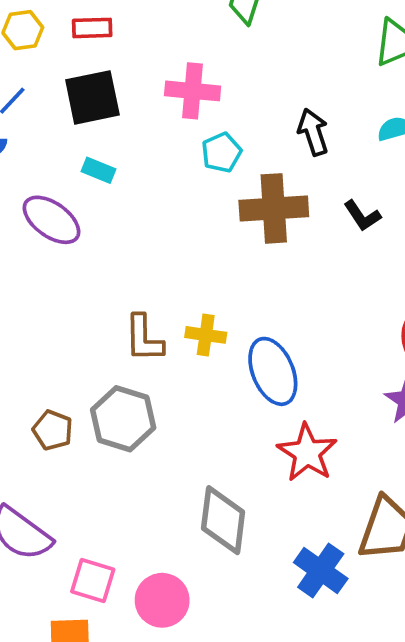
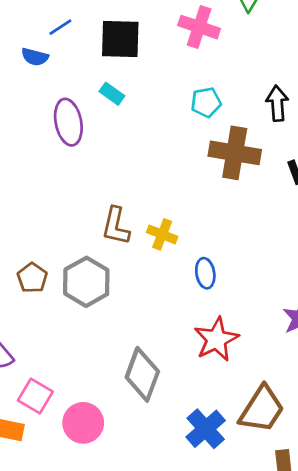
pink cross: (193, 91) -> (199, 27), moved
purple ellipse: (52, 220) -> (68, 122), turned 30
blue ellipse: (273, 371) -> (205, 273), size x0.6

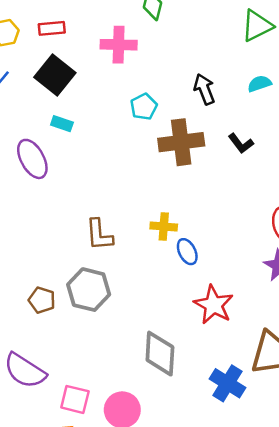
black square: (120, 39) -> (55, 75), turned -36
yellow cross: (162, 234) -> (164, 227), moved

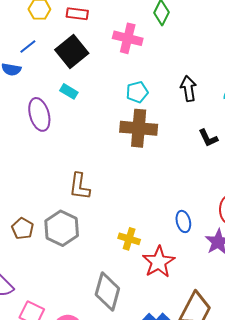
brown cross: (181, 142) -> (139, 128), moved
yellow cross: (164, 227) -> (129, 239), moved
blue ellipse: (187, 252) -> (183, 221), moved

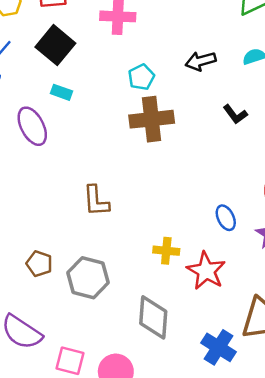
black arrow: (188, 89) -> (201, 61), turned -85
gray hexagon: (62, 228) -> (88, 278), moved

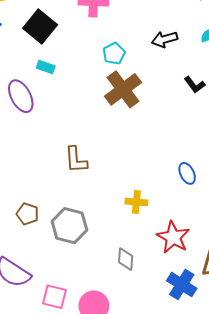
brown cross: (152, 119) -> (123, 89), turned -30
red star: (206, 271) -> (173, 237), moved
gray diamond: (153, 317) -> (126, 259), size x0.6

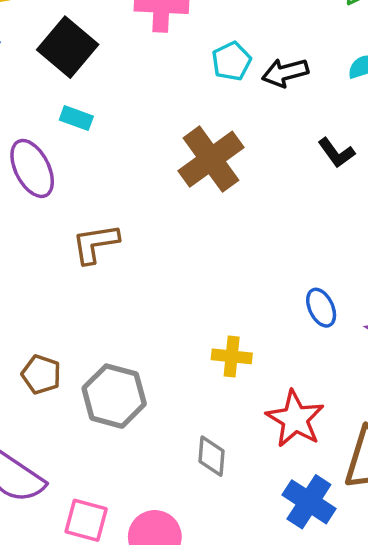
cyan pentagon: (114, 53) -> (231, 61), moved
brown L-shape: (76, 160) -> (95, 244), moved, turned 84

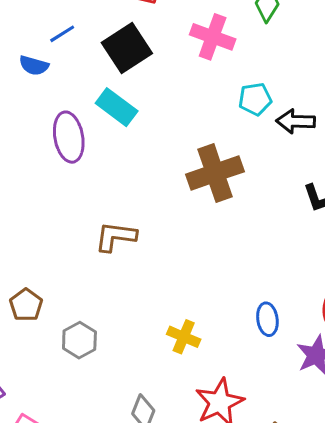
cyan rectangle: (76, 118) -> (117, 107), size x1.5
brown L-shape: (95, 244) -> (116, 237), moved
gray hexagon: (114, 396) -> (79, 340), size x0.7

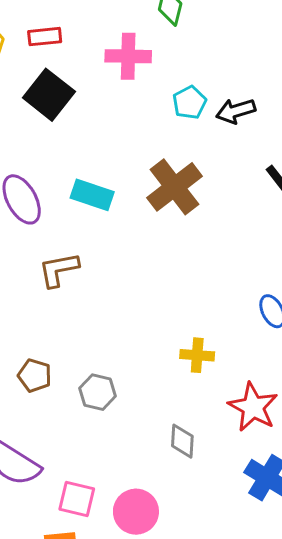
cyan rectangle: (117, 107) -> (92, 195), moved
brown L-shape: (116, 237) -> (59, 270), moved

